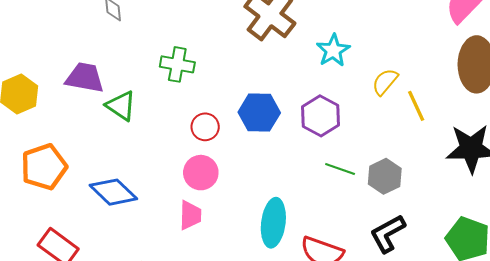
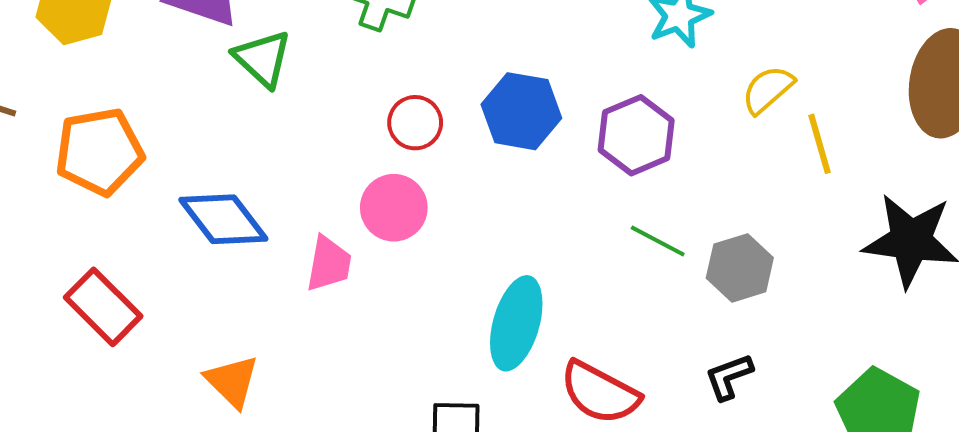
pink trapezoid: (190, 215) -> (329, 264), moved
black L-shape: (388, 234) -> (729, 377), size x0.7

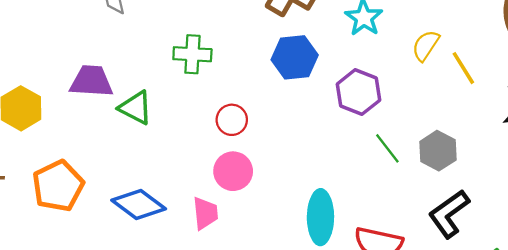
blue hexagon: (521, 111) -> (295, 57), moved
green line: (658, 241) -> (387, 148), turned 40
black L-shape: (729, 377) -> (449, 214), size x1.6

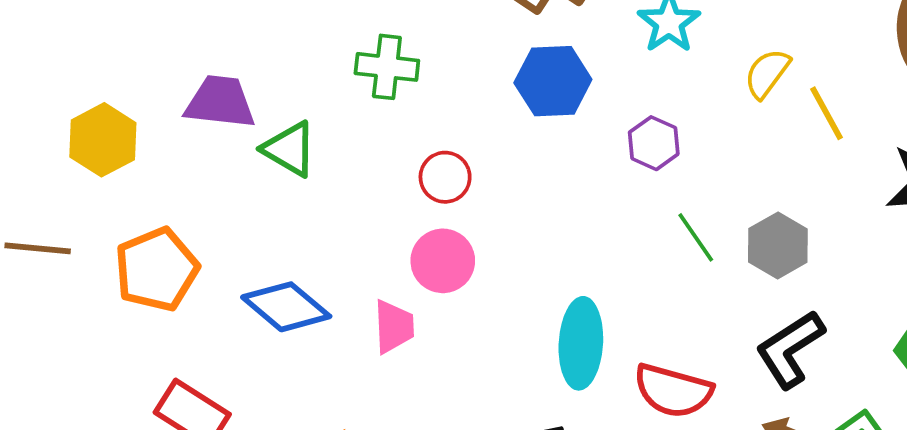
purple hexagon: (358, 92) -> (654, 143), size x0.7

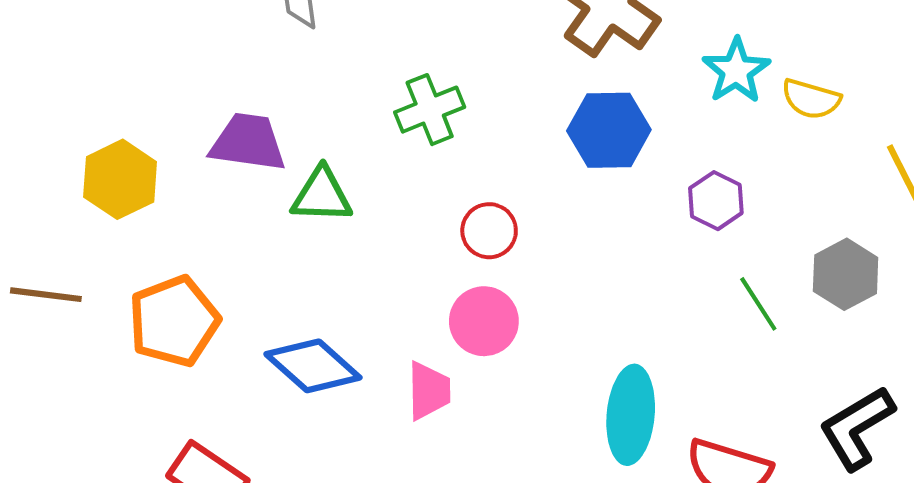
green cross: (387, 67) -> (430, 110), turned -30
yellow semicircle: (767, 73) -> (811, 99), moved, turned -112
green triangle: (290, 149) -> (322, 195), turned -30
gray hexagon: (778, 245) -> (846, 274), moved

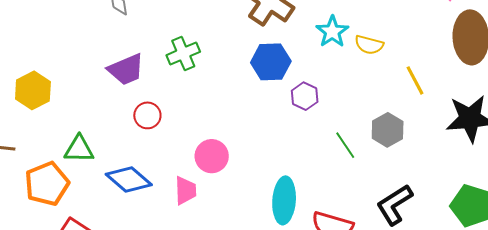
purple trapezoid: (248, 142) -> (126, 70), moved, turned 150
green triangle: (322, 195) -> (79, 149), moved
purple hexagon: (716, 201) -> (305, 96), moved
red circle: (489, 231) -> (147, 115), moved
orange pentagon: (174, 321) -> (47, 184), moved

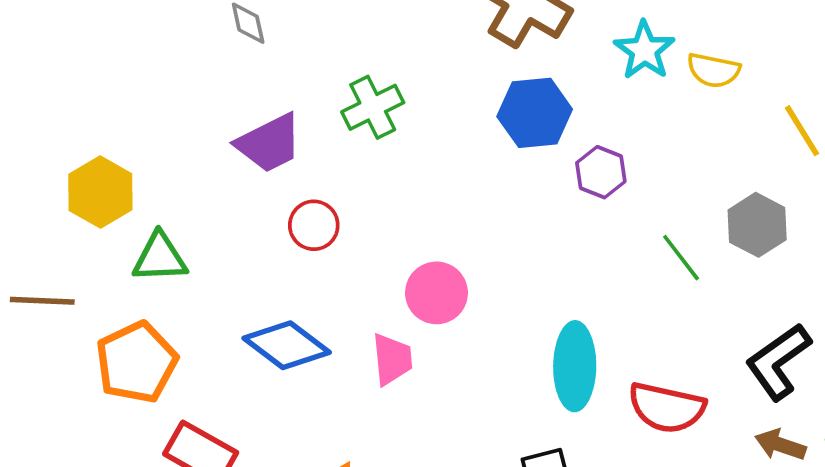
green triangle: (79, 149) -> (160, 258), moved

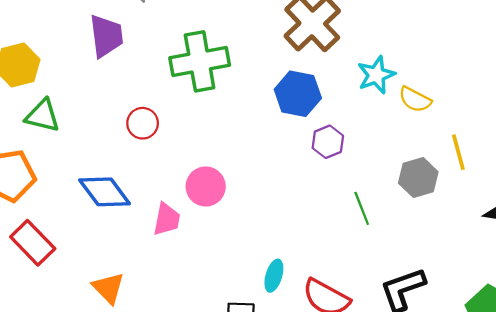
green cross: (373, 107) -> (200, 61), size x1.5
purple trapezoid: (269, 143) -> (106, 36), moved, turned -87
gray hexagon: (757, 225) -> (418, 178), moved
cyan ellipse: (575, 366) -> (274, 276), moved, size x0.6

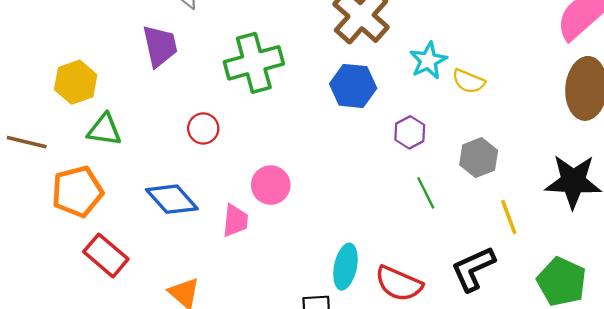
purple hexagon: (328, 142) -> (410, 132), moved
yellow line: (458, 152) -> (509, 217), moved
cyan ellipse: (274, 276) -> (346, 267), size x1.4

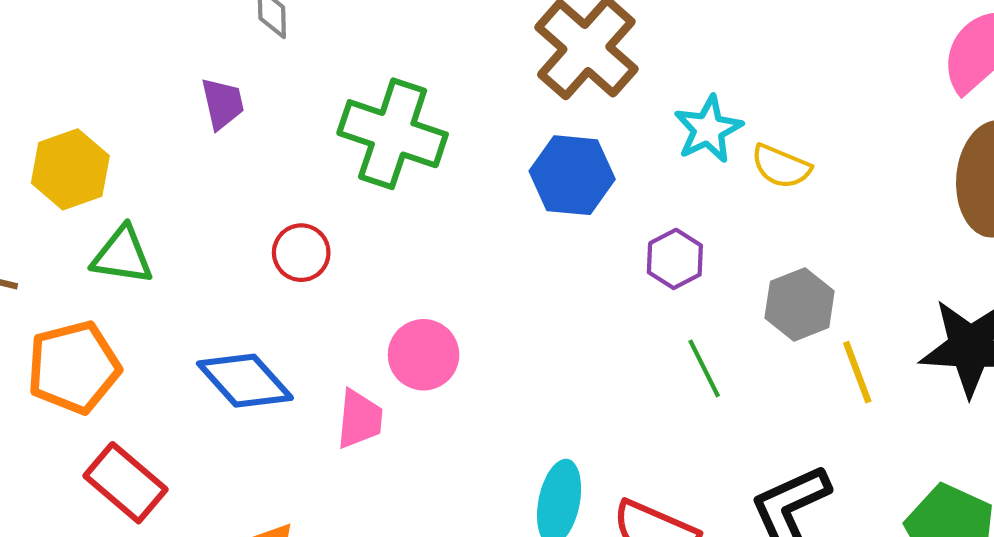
purple trapezoid: (160, 46) -> (223, 104), size x0.7
green cross: (254, 63) -> (393, 134), turned 34
yellow line: (509, 217) -> (857, 372), moved

